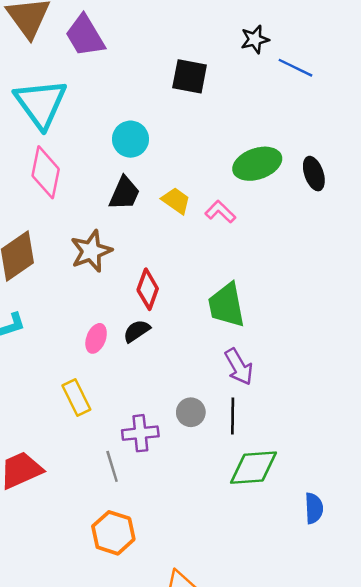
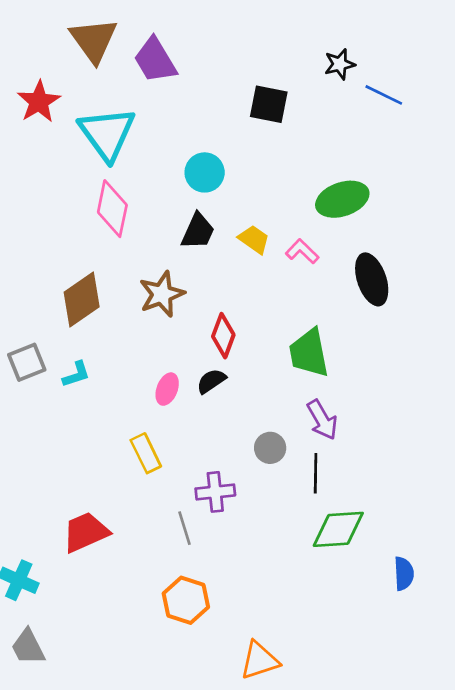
black ellipse: (314, 174) -> (372, 279), moved, size x1.4
gray circle: (191, 412) -> (270, 448), moved

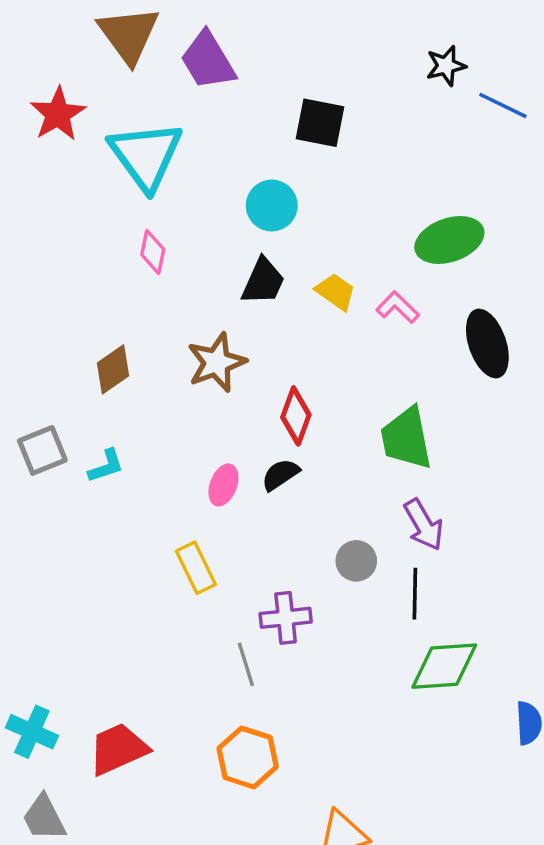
black square: (269, 104) -> (320, 123), moved
pink diamond: (112, 209) -> (153, 252), size x0.6
brown diamond: (82, 299) -> (113, 369), size x0.7
red trapezoid: (86, 532) -> (118, 749), moved

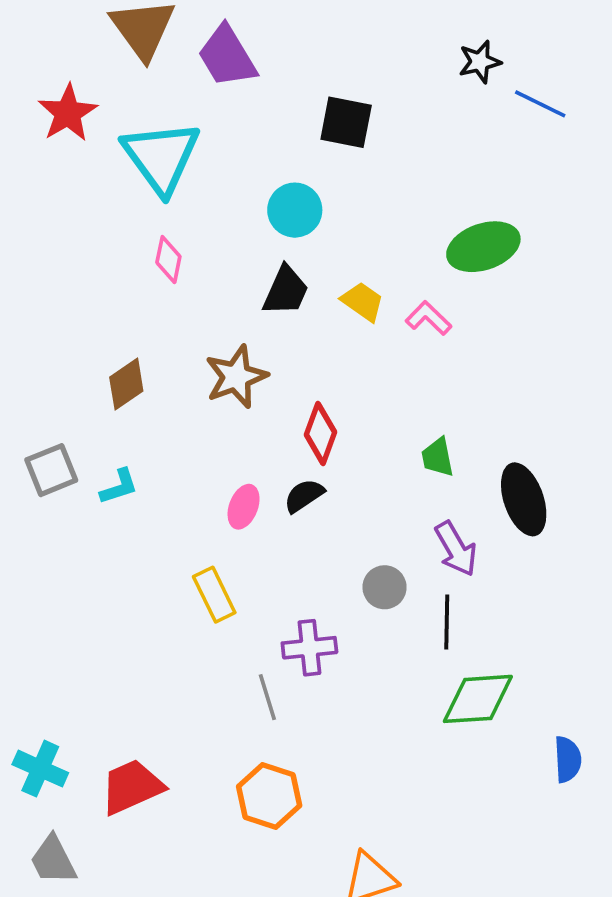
black ellipse: (487, 344) -> (524, 499), moved
green trapezoid: (406, 438) -> (438, 457), size x0.6

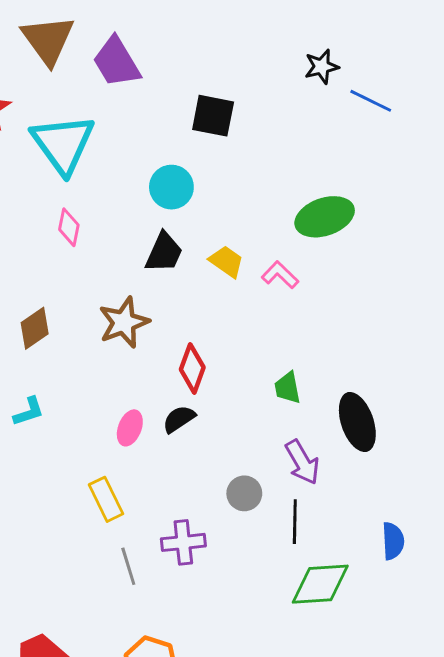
gray line: (267, 697) -> (128, 566), moved
blue semicircle: (568, 759) -> (393, 541), moved

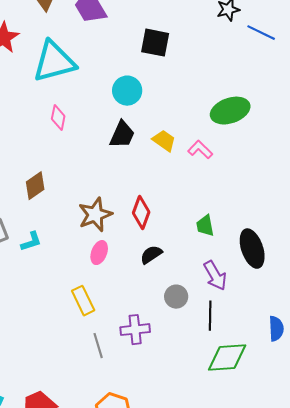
cyan triangle: (63, 144) -> (54, 62), turned 51
brown star: (124, 322) -> (95, 215), moved
black semicircle: (179, 419) -> (151, 255), moved

